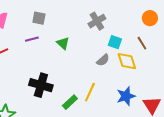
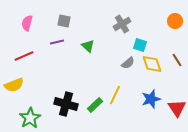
brown line: (142, 43) -> (177, 60), moved
black cross: (41, 85) -> (66, 104), moved

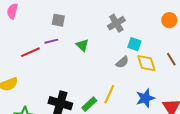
pink semicircle: (27, 23) -> (12, 11), moved
red line: (24, 56) -> (30, 52), moved

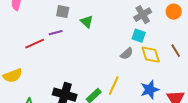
gray cross: (116, 23) -> (143, 15), moved
green triangle: (82, 45) -> (87, 22), moved

